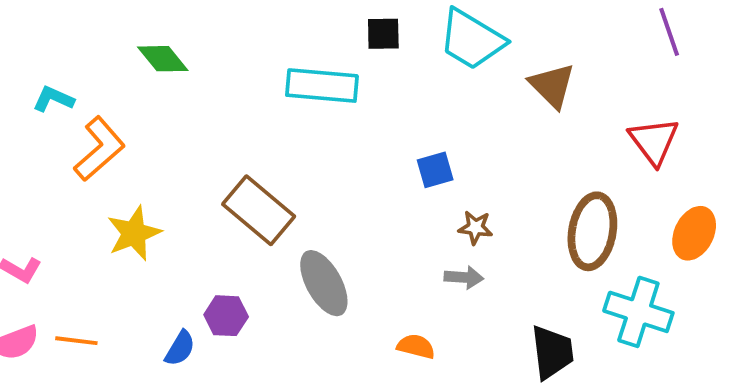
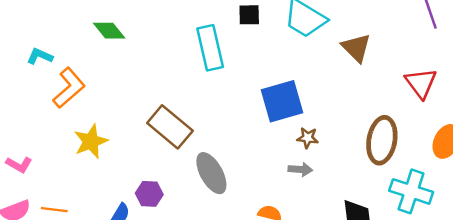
cyan rectangle: (322, 86) -> (210, 48), turned 72
blue square: (435, 170) -> (282, 101), size x1.8

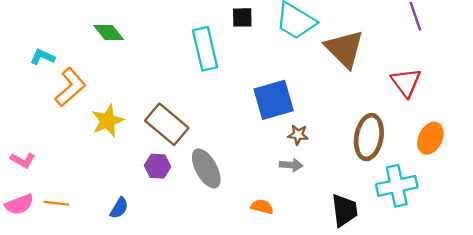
brown triangle: (356, 48) -> (344, 49), size x1.4
yellow star: (91, 141) -> (108, 121), moved
cyan cross: (411, 191) -> (397, 186), turned -30
purple hexagon: (149, 194) -> (157, 166), moved

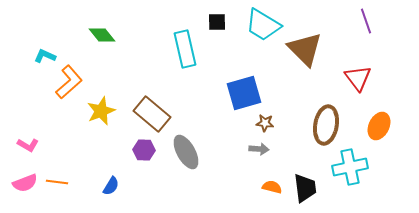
orange semicircle: (262, 207) -> (272, 187), moved

